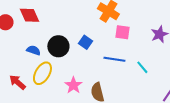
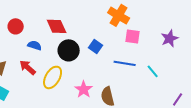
red diamond: (29, 15) -> (57, 26), moved
blue semicircle: (33, 50) -> (35, 45), moved
red arrow: (17, 82) -> (28, 67), moved

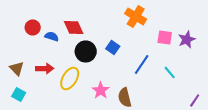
pink square: (133, 36) -> (165, 37), moved
blue semicircle: (35, 45) -> (52, 36), moved
blue line: (125, 63) -> (142, 64), turned -65
red arrow: (28, 67) -> (45, 68), turned 138

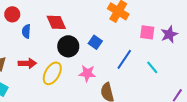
red circle: (33, 27) -> (12, 14), moved
blue semicircle: (52, 36) -> (26, 31), moved, turned -104
pink star: (101, 90) -> (87, 73), moved, turned -30

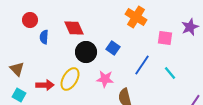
purple star: (169, 34) -> (190, 27), moved
red arrow: (27, 63) -> (45, 85), moved

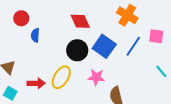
red diamond: (74, 28) -> (80, 21), moved
blue square: (113, 48) -> (104, 46), size x1.6
blue line: (142, 65) -> (133, 46), moved

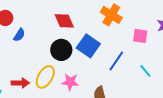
blue semicircle: (35, 35) -> (19, 35), turned -152
blue line: (133, 46) -> (116, 61), moved
pink star: (96, 77) -> (70, 82), moved

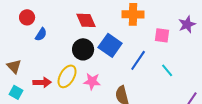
orange cross: (111, 15) -> (133, 14), turned -30

